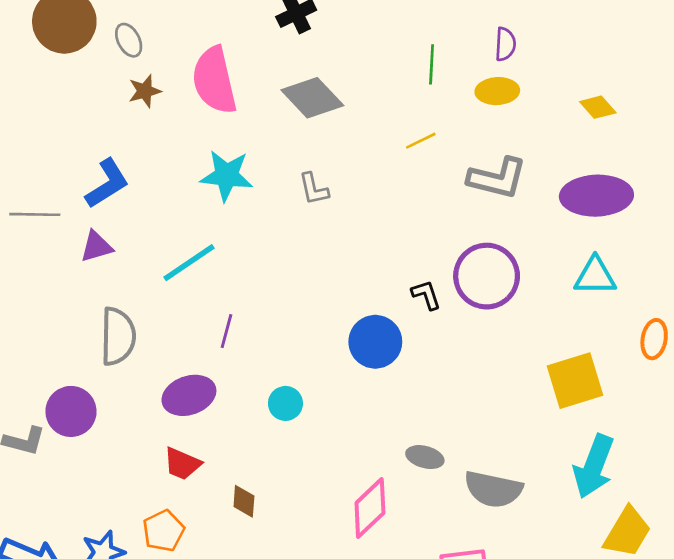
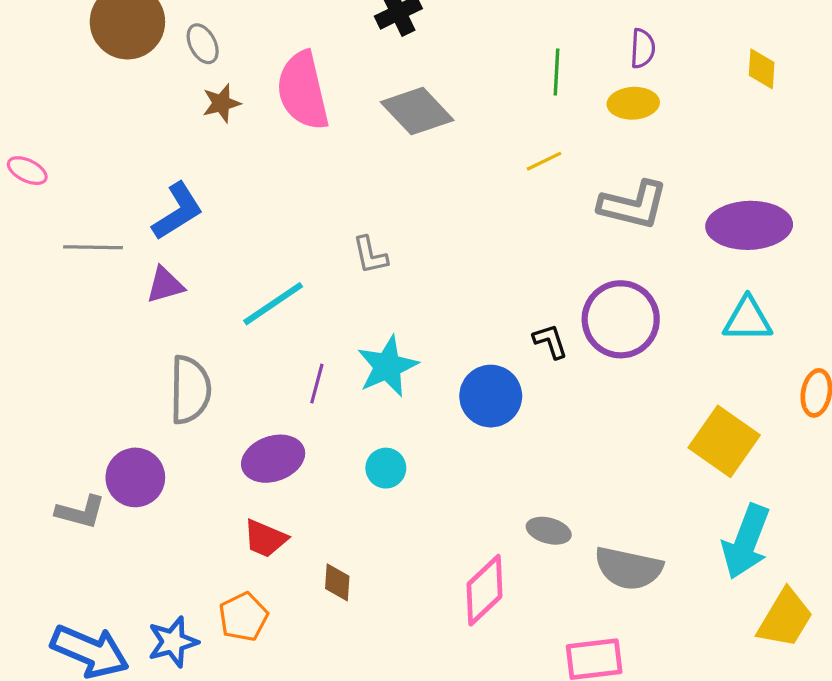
yellow diamond: (598, 107) -> (762, 69), moved, turned 45
cyan star: (226, 176) -> (387, 366), moved, turned -30
gray L-shape: (314, 189) -> (370, 255), moved
yellow square: (575, 381) -> (724, 441), turned -38

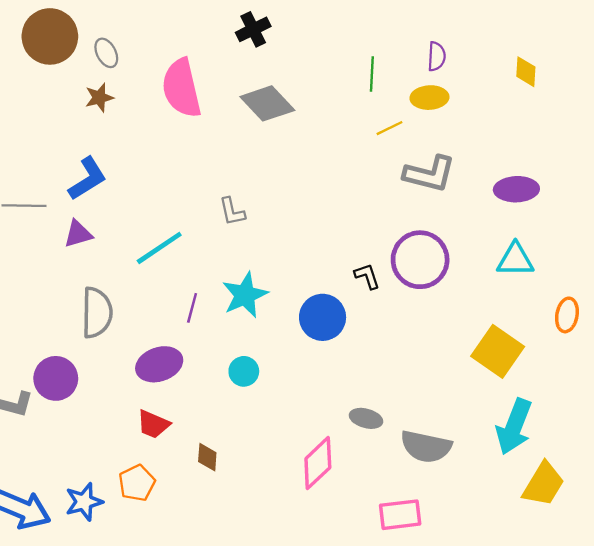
brown star: (221, 103) -> (99, 98), moved
yellow line: (544, 161) -> (390, 128), moved
purple ellipse: (749, 225) -> (516, 189), size x0.7

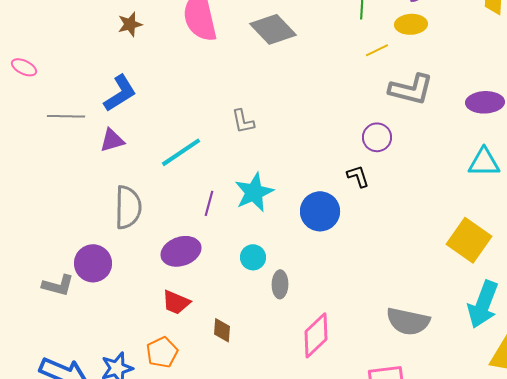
purple circle: (420, 260) -> (377, 137), moved, size x0.6
gray ellipse: (366, 418) -> (280, 284), moved, turned 76

